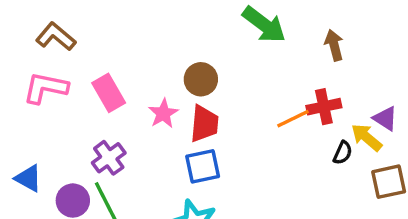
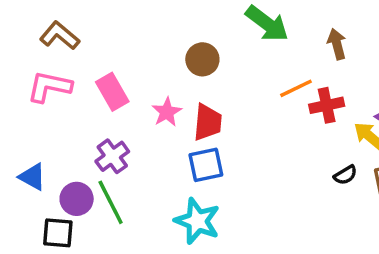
brown circle: (201, 79) -> (202, 59), moved
orange line: (293, 119) -> (296, 88), moved
black semicircle: (343, 153) -> (345, 175), moved, turned 35

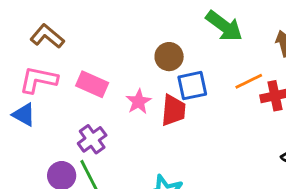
pink rectangle: (112, 92) -> (92, 84), turned -36
blue square: (206, 165) -> (192, 86), moved
blue triangle: (32, 177) -> (24, 115), moved

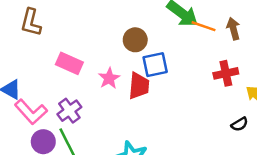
brown L-shape: (47, 36) -> (31, 22), turned -116
pink L-shape: (38, 80) -> (31, 112), moved, turned -144
orange line: (249, 81) -> (204, 26), moved, turned 45

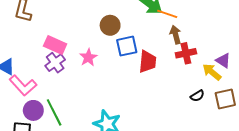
brown arrow: (233, 29) -> (176, 35), moved
red trapezoid: (139, 86) -> (147, 62), moved
purple cross: (69, 111) -> (55, 63), moved

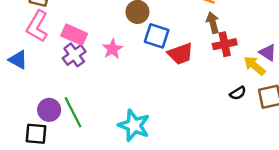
blue square: (127, 46) -> (157, 36), turned 30
red trapezoid: (147, 62) -> (180, 54), turned 65
pink L-shape: (23, 85) -> (37, 26), moved, turned 72

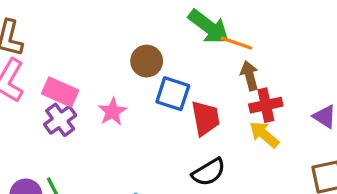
red trapezoid: (180, 54) -> (205, 118), turned -80
yellow arrow: (255, 66) -> (264, 135), moved
black semicircle: (238, 93) -> (209, 172), moved, size x1.5

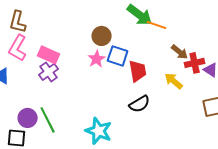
brown arrow: (250, 76) -> (180, 52), moved, turned 144
red cross: (266, 105) -> (195, 63), moved
pink star: (112, 112) -> (97, 59), moved

